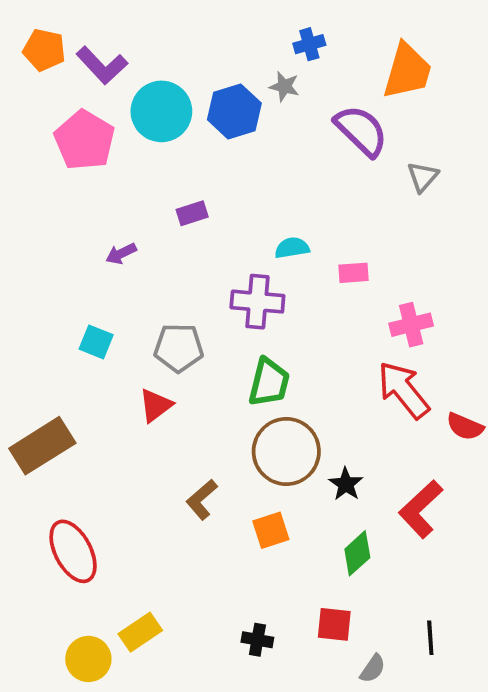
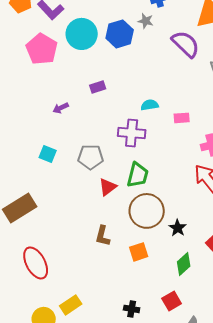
red triangle: (156, 405) -> (108, 187), moved
brown L-shape: (202, 500) -> (103, 236), turned -35
red square: (334, 624) -> (172, 301), turned -36

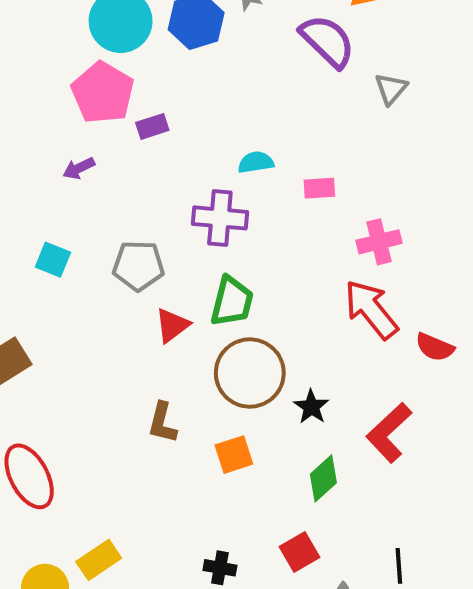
pink pentagon: (42, 49) -> (103, 93), moved

